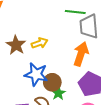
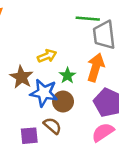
brown star: (16, 45) -> (21, 77), moved
green star: (58, 93) -> (67, 76), moved

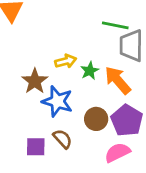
orange arrow: (96, 68) -> (118, 80), turned -64
green star: (67, 76) -> (90, 71), moved
brown circle: (63, 102) -> (96, 119), moved

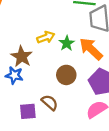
blue star: (57, 101) -> (14, 75), moved, size x0.7
brown circle: (96, 119) -> (66, 75), moved

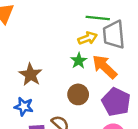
yellow arrow: (46, 37) -> (88, 38), moved
blue star: (14, 75) -> (24, 107), moved

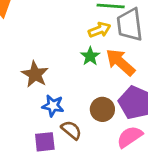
brown circle: (78, 94) -> (102, 109), moved
blue star: (24, 107) -> (53, 106), moved

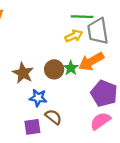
green star: (90, 56) -> (71, 68), moved
orange arrow: (120, 62) -> (91, 61), turned -70
brown circle: (102, 109) -> (54, 69), moved

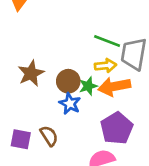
green line: (82, 17) -> (107, 41), moved
yellow arrow: (74, 36) -> (106, 66), moved
blue star: (38, 98) -> (70, 104), moved

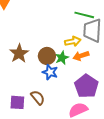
green line: (107, 41) -> (84, 15), moved
orange arrow: (114, 86) -> (81, 56), size x0.7

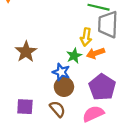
yellow arrow: (73, 41) -> (86, 37), turned 112
brown circle: (47, 56) -> (64, 87), moved
brown semicircle: (38, 98) -> (57, 109), moved

